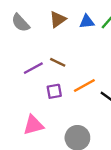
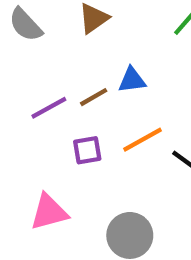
blue triangle: (87, 22) -> (132, 80), moved
brown line: (58, 62) -> (94, 97), turned -56

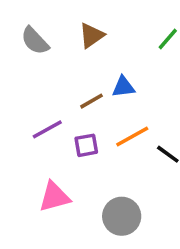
purple line: (49, 108) -> (47, 129), moved

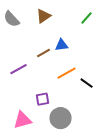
purple square: (86, 145) -> (43, 99), moved
pink triangle: (54, 197) -> (23, 120), moved

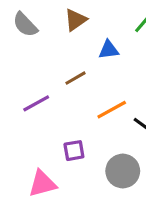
blue triangle: (62, 45) -> (109, 50), moved
gray circle: (61, 118) -> (123, 171), moved

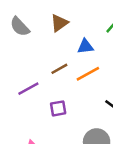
orange line: (112, 110) -> (88, 74), moved
purple square: (74, 151) -> (58, 108), moved

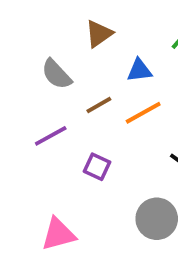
gray semicircle: (20, 27) -> (56, 74), moved
purple square: (58, 108) -> (97, 167), turned 35

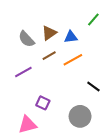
brown triangle: (99, 34) -> (49, 33), moved
purple square: (97, 167) -> (43, 103), moved

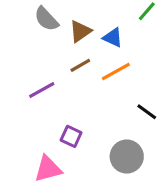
blue triangle: (71, 37) -> (113, 38), turned 32
gray semicircle: (26, 39) -> (46, 19), moved

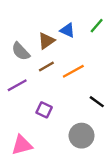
gray semicircle: (46, 19) -> (21, 51), moved
blue triangle: (113, 38) -> (67, 30), moved
purple square: (71, 136) -> (44, 110), moved

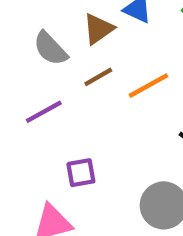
purple square: (44, 110) -> (81, 173), moved, turned -35

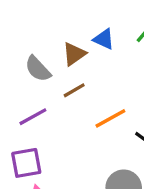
orange line: (148, 86) -> (110, 118), moved
purple square: (81, 173) -> (26, 163), moved, size x1.4

